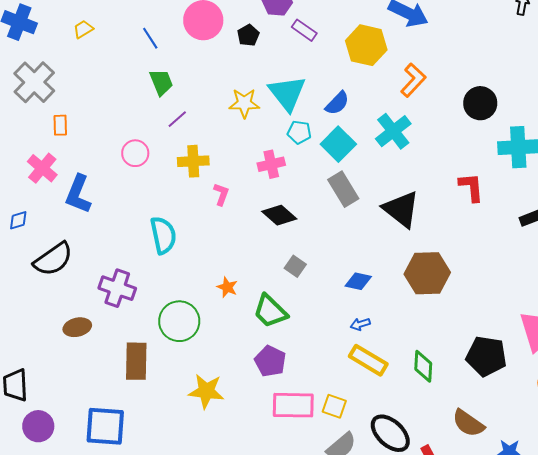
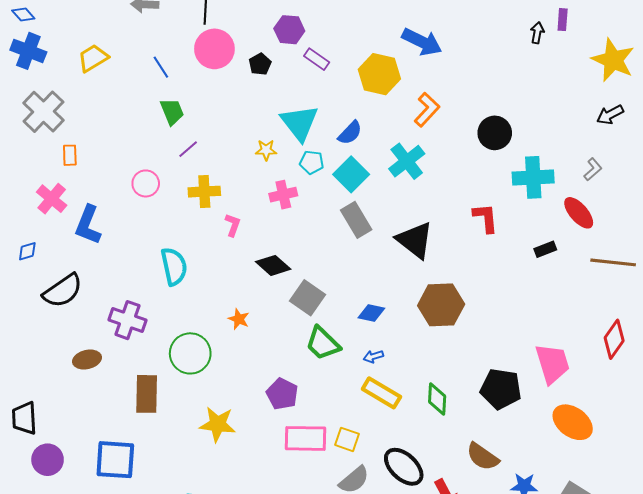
yellow trapezoid: (83, 29) -> (93, 58), size x1.5
yellow star: (244, 103) -> (266, 150), moved, size x0.7
black diamond: (279, 215) -> (273, 265), moved
gray square: (295, 266) -> (308, 298), size x1.6
green trapezoid: (270, 311) -> (323, 343), moved

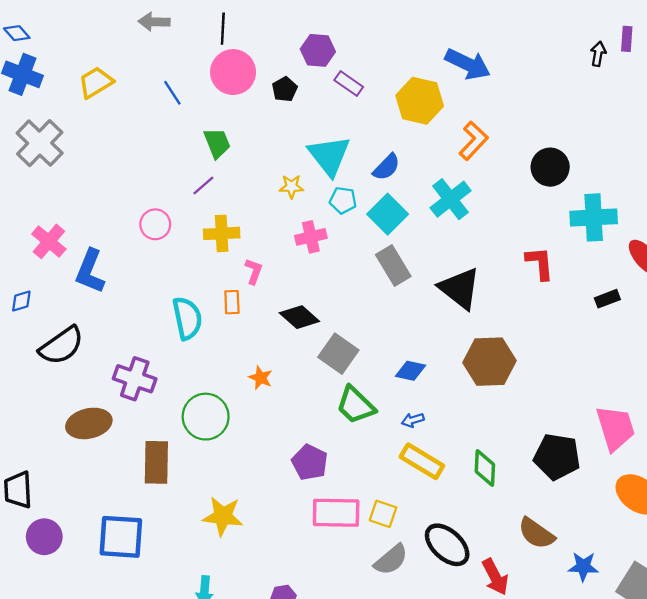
green trapezoid: (172, 112) -> (217, 143), moved
orange rectangle: (70, 155) -> (232, 302), moved
brown ellipse: (87, 360) -> (89, 423), size x1.4
yellow star: (218, 424) -> (223, 516), moved

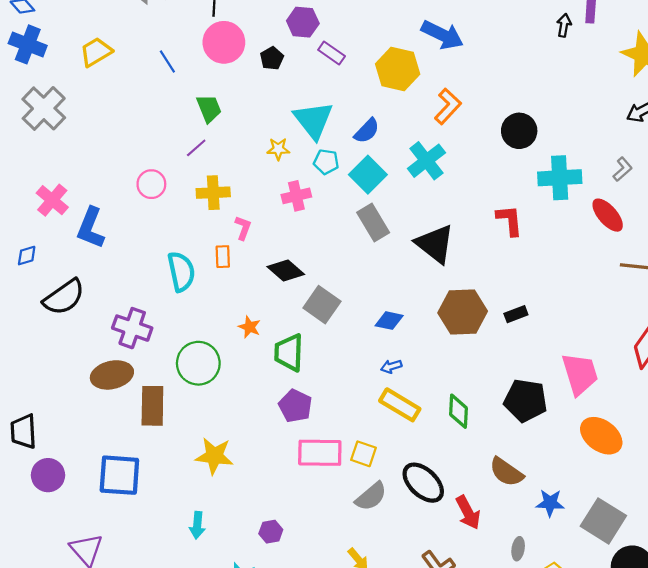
black rectangle: (607, 299) -> (516, 314), moved
green trapezoid: (356, 405) -> (289, 353), moved, turned 48
brown ellipse: (89, 423) -> (112, 375), moved

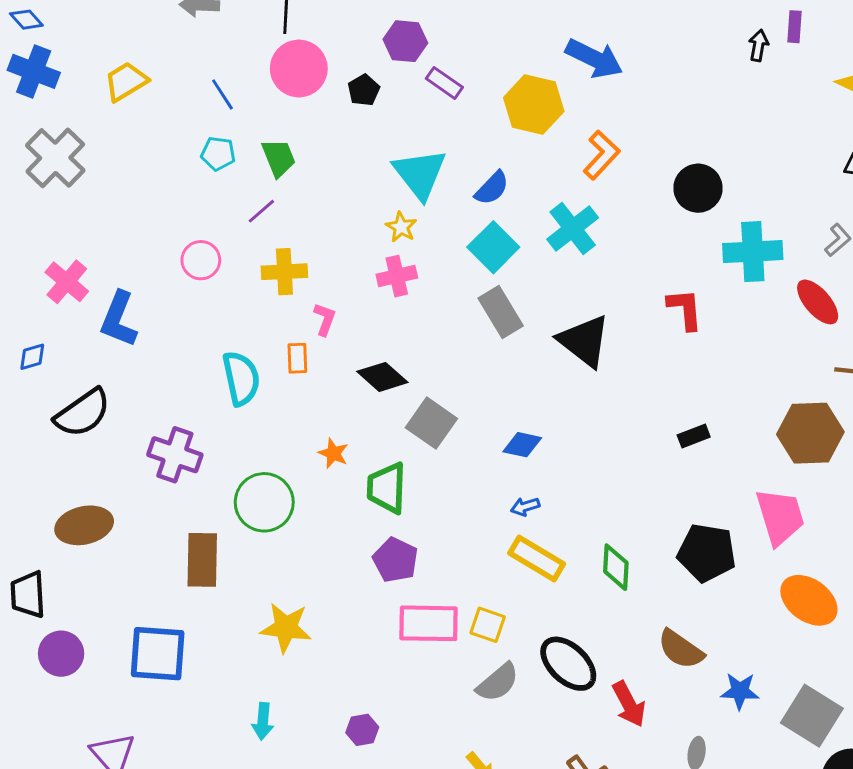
yellow star: (278, 149) -> (401, 227), moved, turned 30
cyan pentagon: (326, 162) -> (218, 154), moved
brown hexagon: (463, 312) -> (810, 433), moved
brown ellipse: (112, 375) -> (84, 525), moved

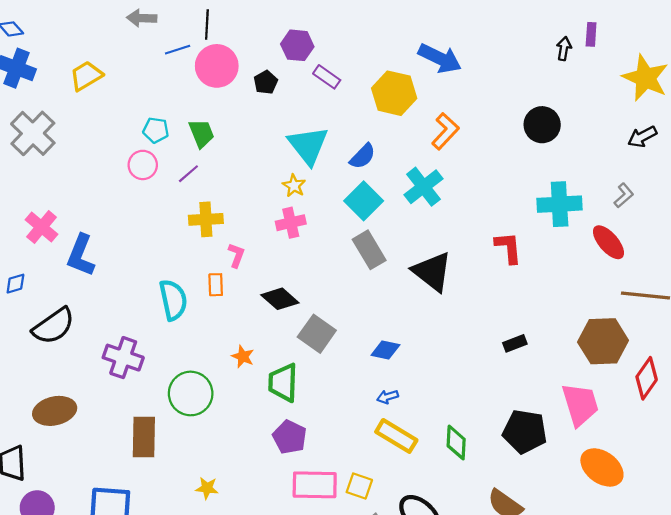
blue line: (222, 94) -> (178, 50), moved, turned -75
black circle: (698, 188) -> (542, 125), moved
pink circle: (201, 260) -> (143, 165), moved
yellow star: (286, 628) -> (207, 488), size x0.6

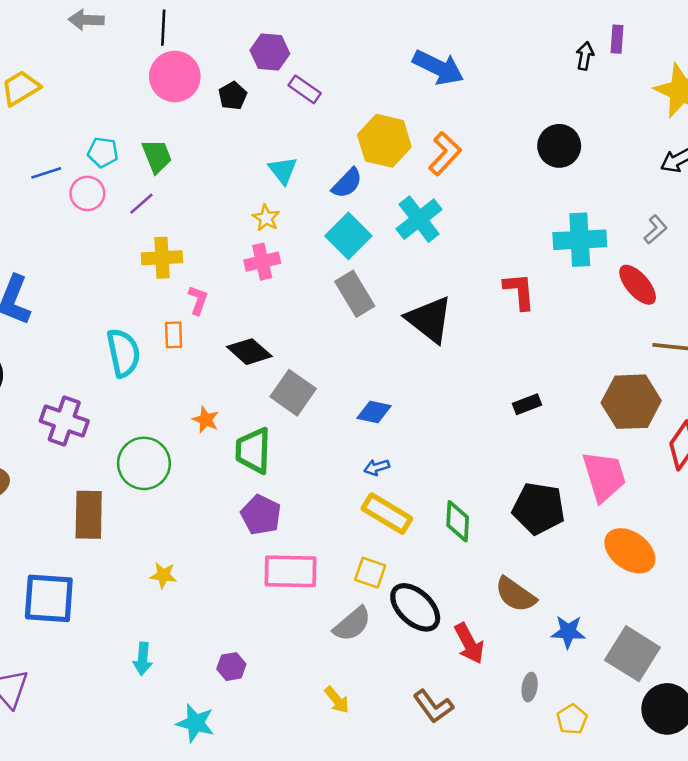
blue line: (178, 50) -> (46, 173), moved
yellow hexagon: (394, 93) -> (384, 141), moved
cyan triangle: (308, 145) -> (283, 170), size x0.6
yellow square: (359, 486) -> (370, 573), moved

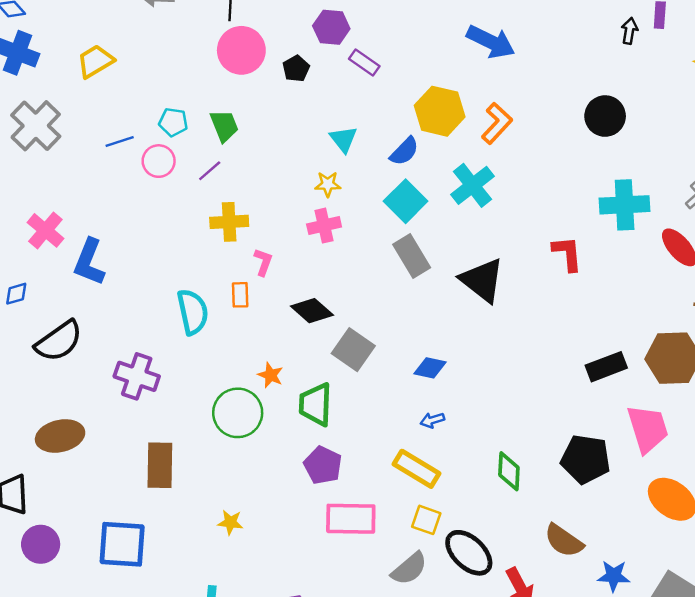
yellow star: (266, 218) -> (328, 184), turned -30
black rectangle: (527, 404) -> (606, 367), moved, size x1.5
green circle: (144, 463) -> (238, 413), moved
yellow rectangle: (387, 514) -> (417, 469), moved

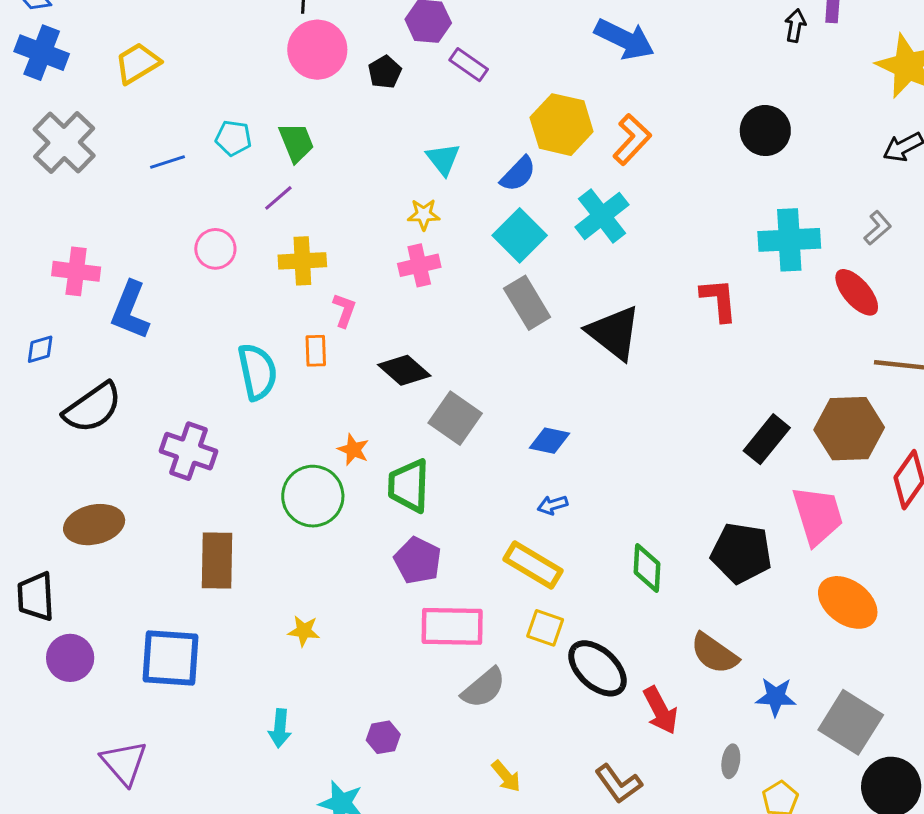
pink circle: (159, 161) -> (215, 249), moved
pink cross: (45, 230) -> (76, 271), turned -33
black rectangle: (606, 367) -> (767, 439), turned -30
gray semicircle: (409, 569) -> (484, 688), moved

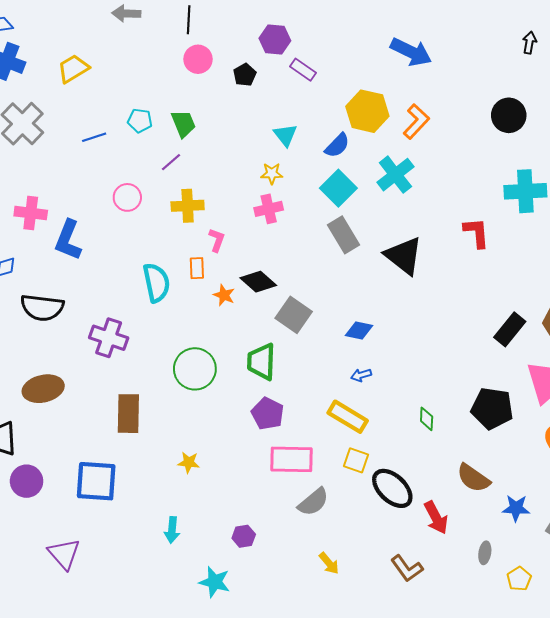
pink circle: (317, 50) -> (198, 59), size x0.7
black semicircle: (93, 408) -> (42, 308), turned 42
orange star: (353, 450) -> (224, 295), moved
green diamond: (647, 568) -> (427, 419), size x0.7

